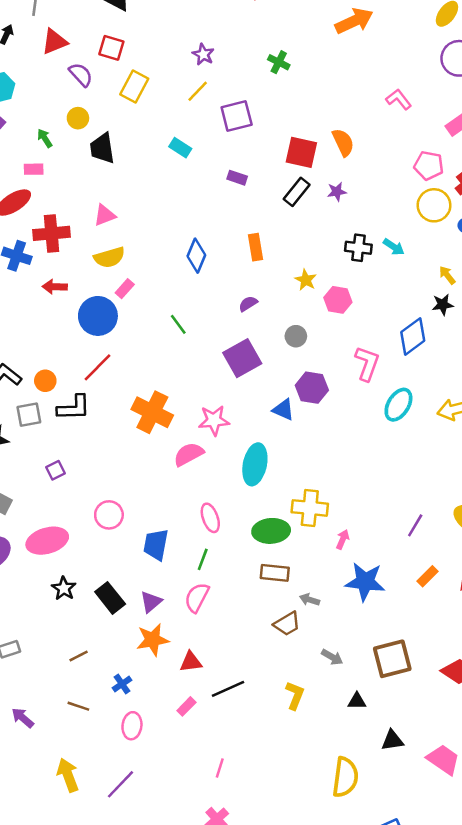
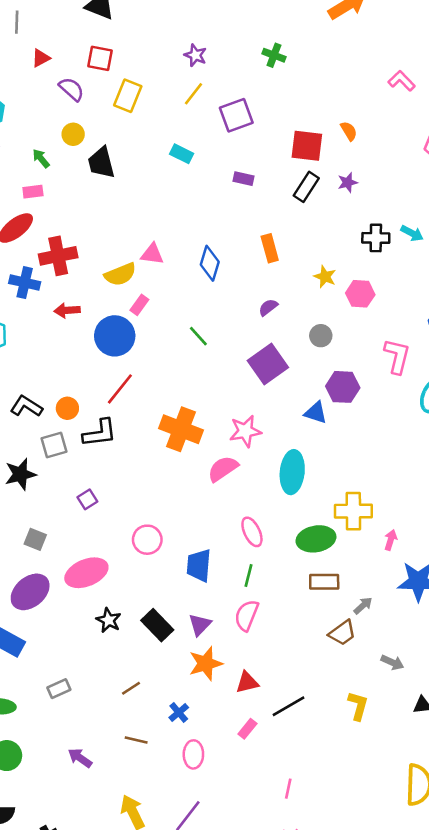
red triangle: (54, 42) -> (41, 58), size x0.7
orange semicircle: (343, 142) -> (349, 131), size x0.7
pink triangle: (105, 215) -> (152, 254), moved, turned 35
gray arrow: (310, 600) -> (363, 606), turned 126

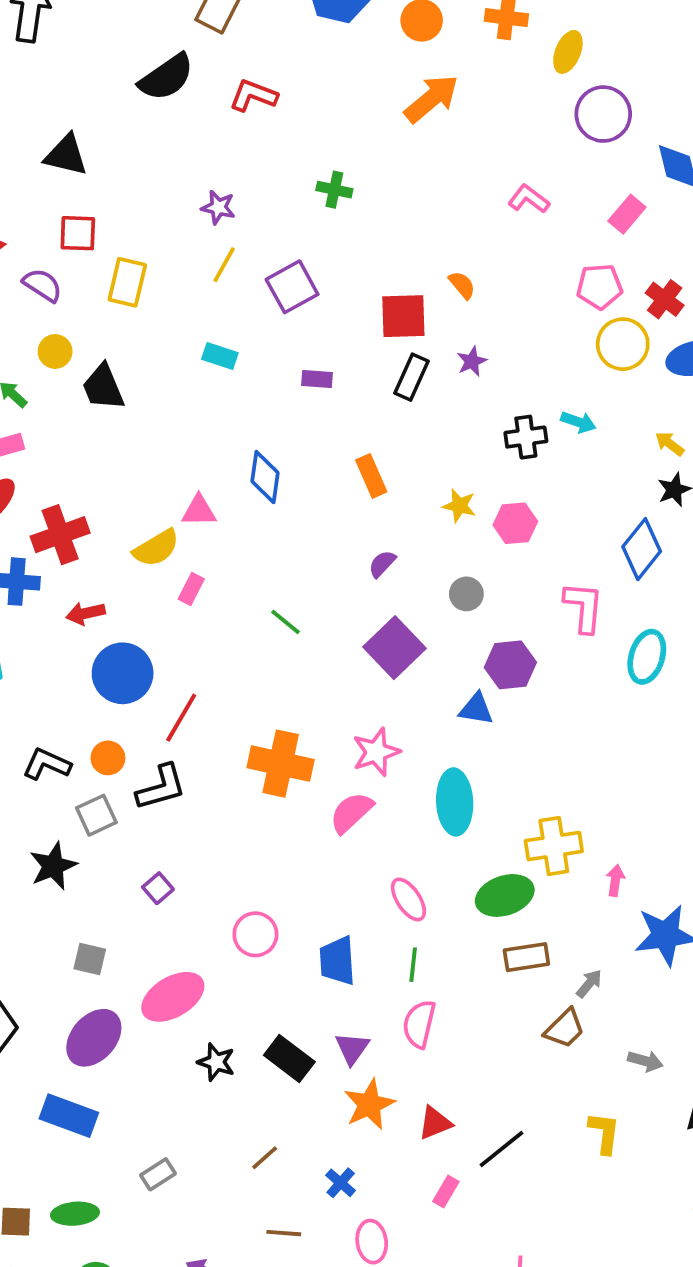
blue diamond: (210, 263) -> (265, 477), moved
blue circle: (115, 336) -> (123, 673), moved

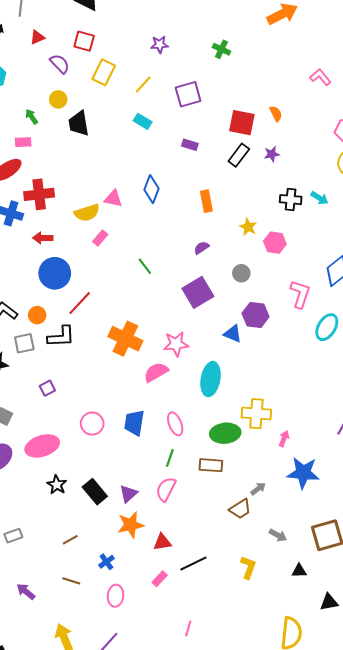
purple star: (218, 207) -> (159, 45), turned -30
yellow line: (224, 265) -> (143, 85), moved
brown rectangle: (526, 957) -> (211, 465), moved
blue trapezoid: (337, 961) -> (134, 423), moved

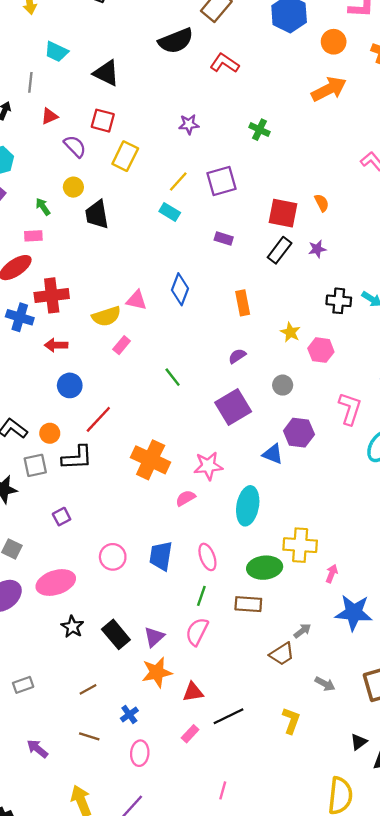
yellow line: (143, 85) -> (178, 181), moved
blue circle: (55, 273) -> (70, 385), size x0.7
pink semicircle: (156, 372) -> (186, 498), size x0.7
black triangle: (299, 571) -> (359, 742), moved, turned -35

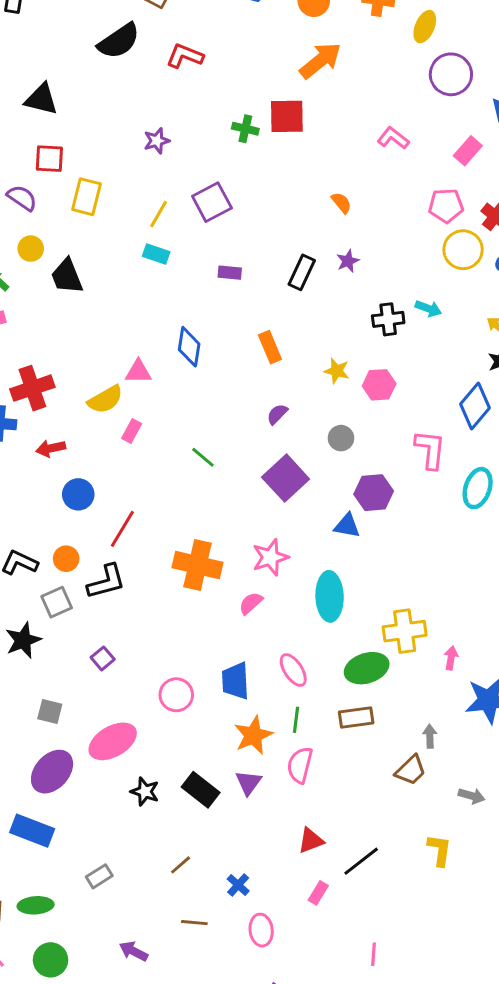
red square: (283, 213) -> (287, 116), moved
gray arrow: (302, 631) -> (430, 736), turned -42
orange star: (157, 672) -> (253, 735), moved

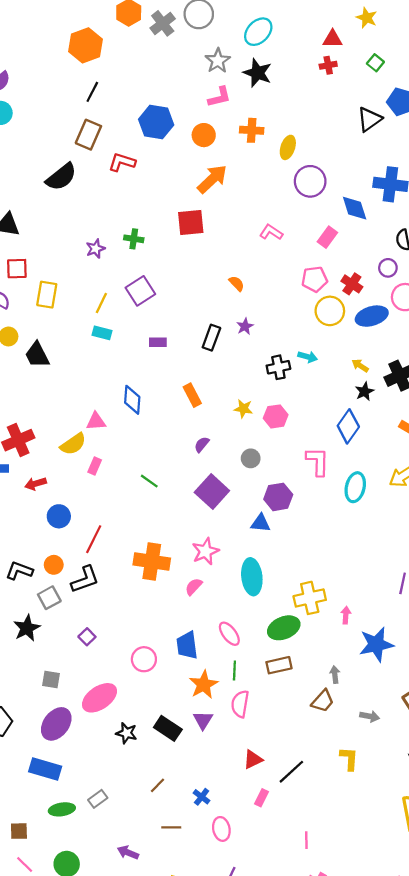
red L-shape: (185, 56) -> (122, 162), moved
green cross: (245, 129) -> (134, 239), moved
green ellipse: (36, 905) -> (62, 809), moved

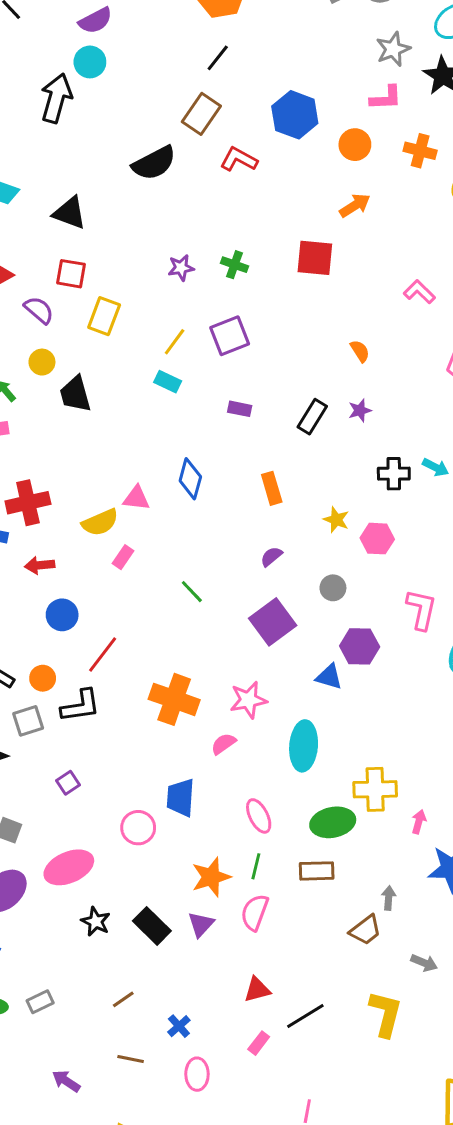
orange arrow: (212, 179) -> (355, 205), size x0.7
blue trapezoid: (187, 645) -> (180, 798), moved
yellow L-shape: (349, 759) -> (386, 1014), size x1.4

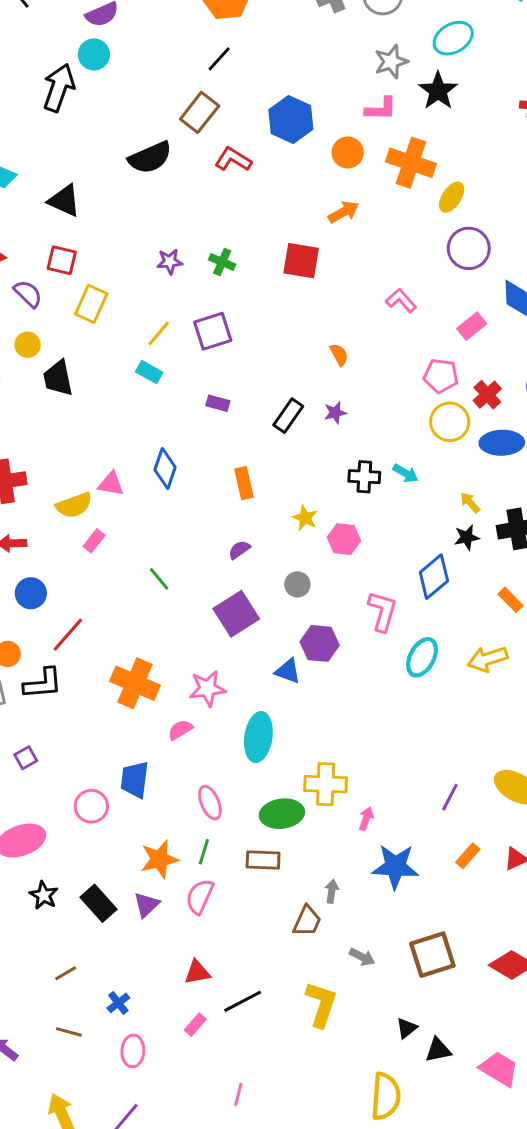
orange cross: (420, 151) -> (411, 163), size x1.5
brown trapezoid: (366, 930) -> (307, 921), turned -32

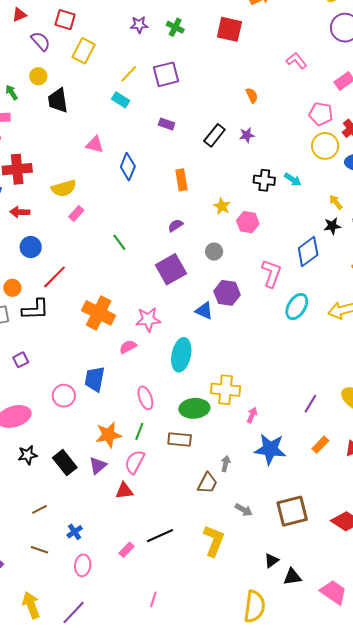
pink triangle: (111, 484) -> (95, 144), moved
black star: (44, 895) -> (28, 455), turned 30
red triangle: (197, 972) -> (124, 491), moved

